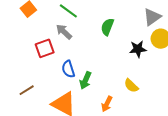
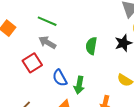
green semicircle: (107, 27) -> (91, 46), moved

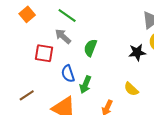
green semicircle: (91, 46) -> (90, 48), moved
red square: (32, 63) -> (44, 53), turned 30

